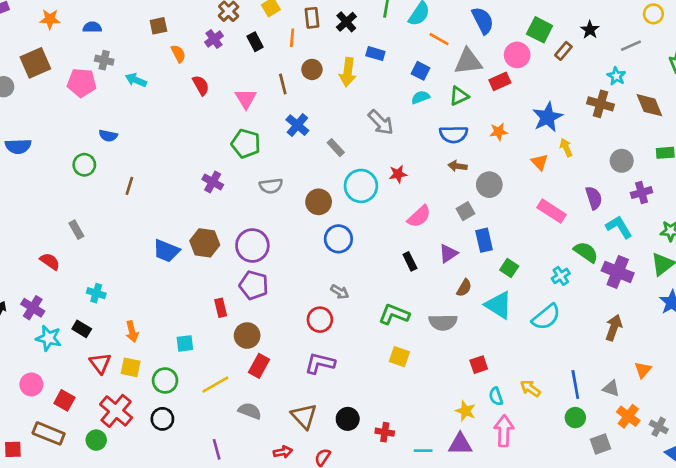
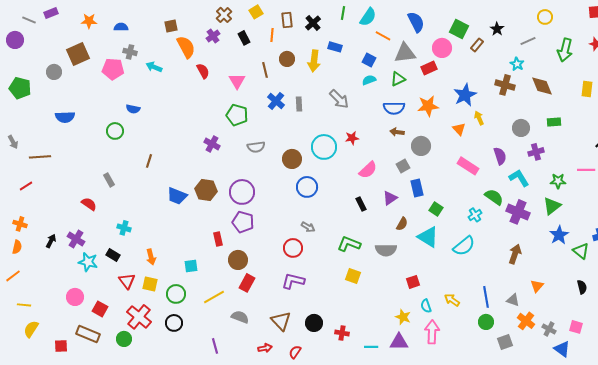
orange semicircle: (178, 54) -> (186, 47), size x1.6
orange star: (499, 132) -> (428, 106), size x1.5
gray rectangle: (336, 148) -> (299, 104), moved, turned 40
brown line: (129, 186) -> (149, 161), moved

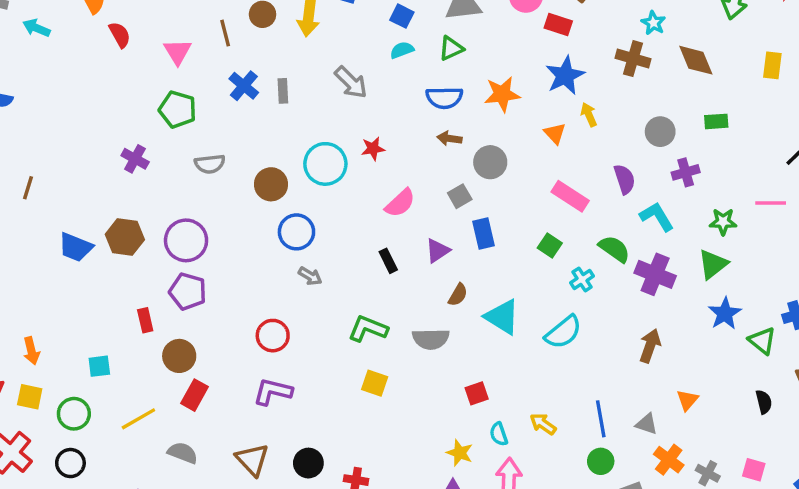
red rectangle: (429, 68) -> (558, 25), moved, turned 42
green square: (436, 209) -> (550, 245), moved
gray arrow: (308, 227) -> (310, 276), moved

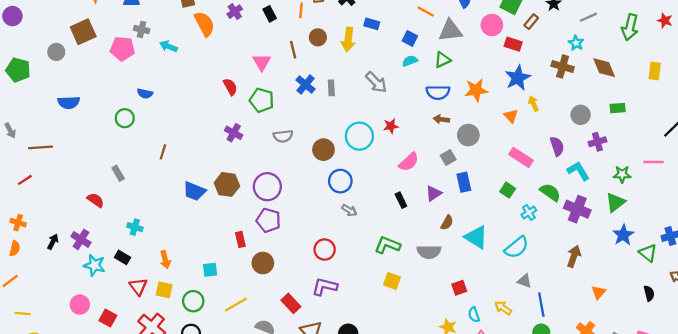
red semicircle: (120, 35) -> (230, 87), moved
red rectangle: (195, 395) -> (291, 303), moved, turned -72
gray triangle: (647, 424) -> (524, 281), moved

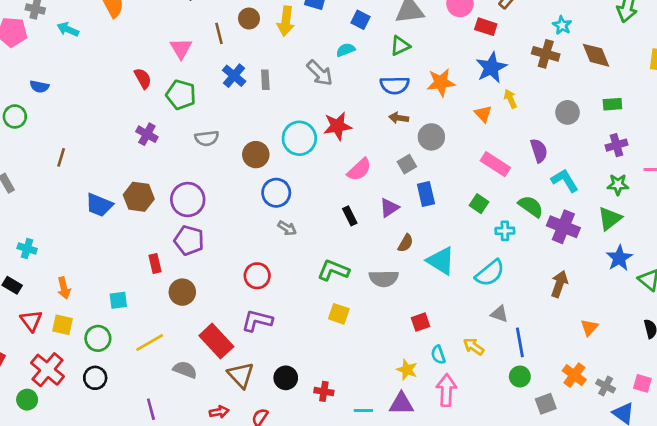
cyan semicircle: (410, 61) -> (346, 50), moved
red star: (391, 126) -> (337, 126), size x1.5
purple cross: (597, 142) -> (617, 145), moved
cyan cross: (529, 212) -> (505, 231), turned 32
red rectangle: (291, 303) -> (216, 341), size x1.4

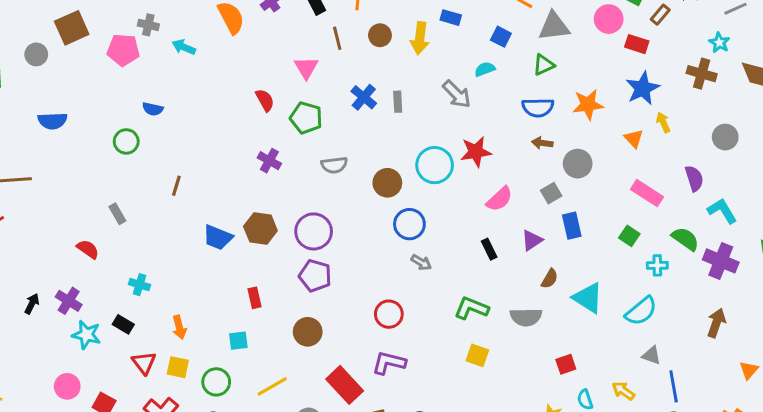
brown line: (219, 33) -> (337, 38), moved
red rectangle: (155, 264) -> (255, 298), moved

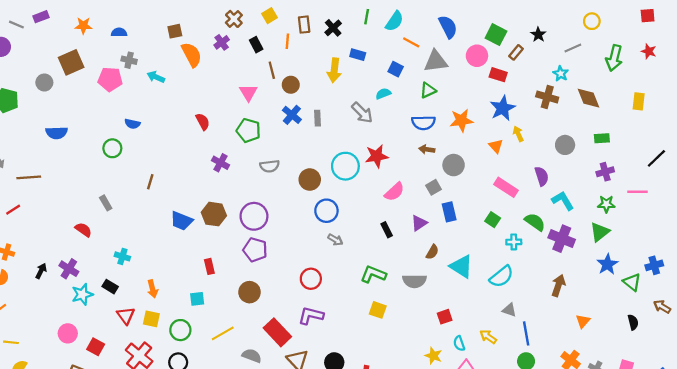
brown circle: (380, 35) -> (291, 85), moved
red semicircle: (265, 100) -> (203, 122), moved
cyan star: (86, 335) -> (82, 294), turned -30

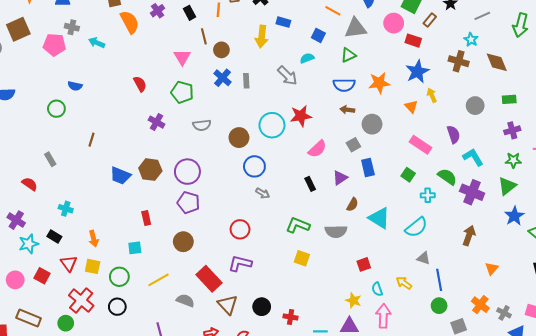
red square: (96, 347) -> (42, 276), moved

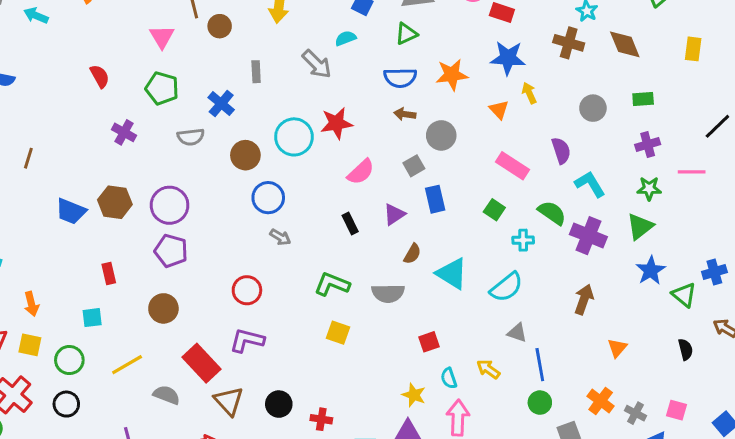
blue star: (417, 72) -> (508, 58), turned 30
blue cross: (222, 78) -> (221, 104), moved

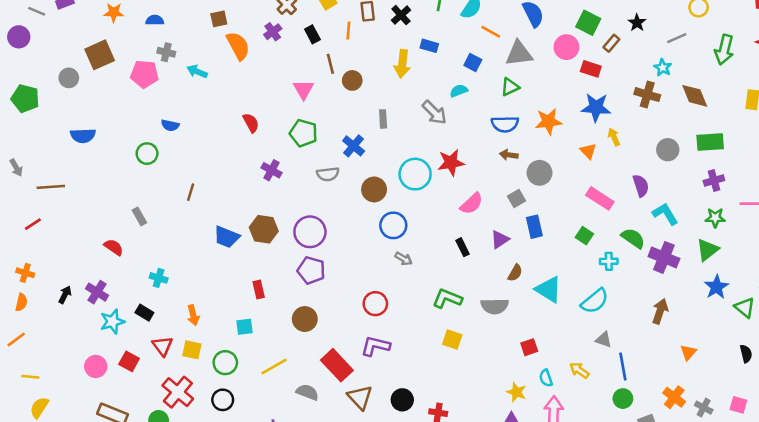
green rectangle: (643, 99) -> (710, 142), size x1.5

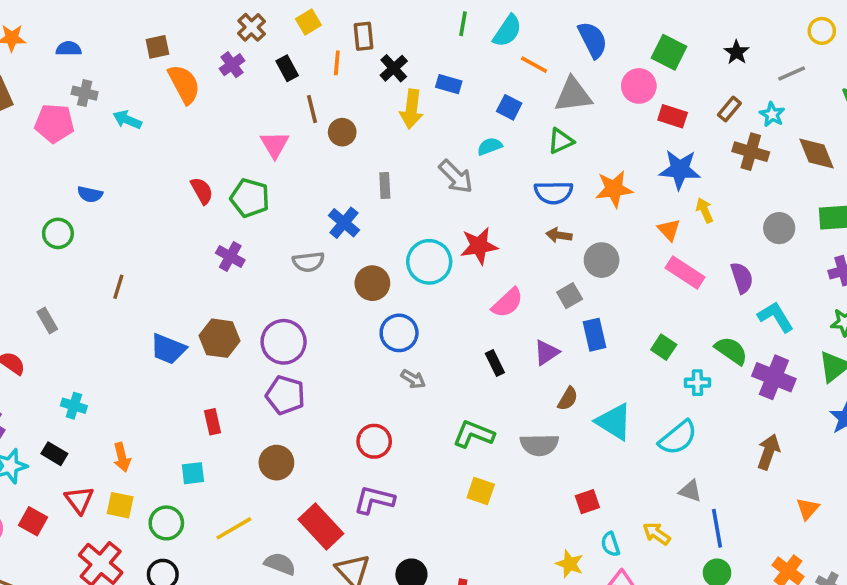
black cross: (401, 15) -> (394, 68), moved
brown rectangle: (611, 43) -> (729, 109), moved
green pentagon: (304, 133) -> (250, 198), moved
pink rectangle: (600, 198) -> (685, 272), moved

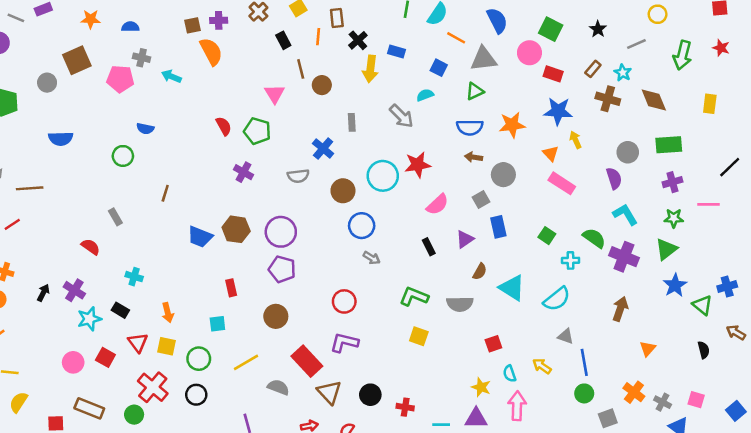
purple cross: (232, 65) -> (219, 20), moved, turned 35
purple semicircle: (742, 278) -> (614, 178), moved

